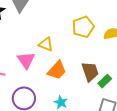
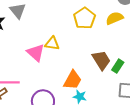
pink triangle: (26, 60) -> (36, 53), moved
orange trapezoid: (57, 70) -> (73, 80), moved

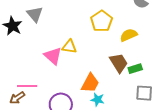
yellow semicircle: (115, 18) -> (129, 35), moved
green rectangle: (118, 66) -> (135, 69), turned 40

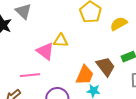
brown trapezoid: (119, 63) -> (106, 66), moved
pink line: (27, 86) -> (30, 75), moved

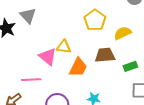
brown trapezoid: (106, 66) -> (105, 55), moved, turned -60
orange trapezoid: (85, 75) -> (78, 67), moved

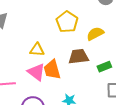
pink triangle: (48, 57) -> (36, 72), moved
orange trapezoid: (78, 67) -> (52, 70), turned 140

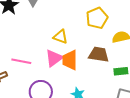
pink triangle: (36, 72) -> (54, 58), turned 30

